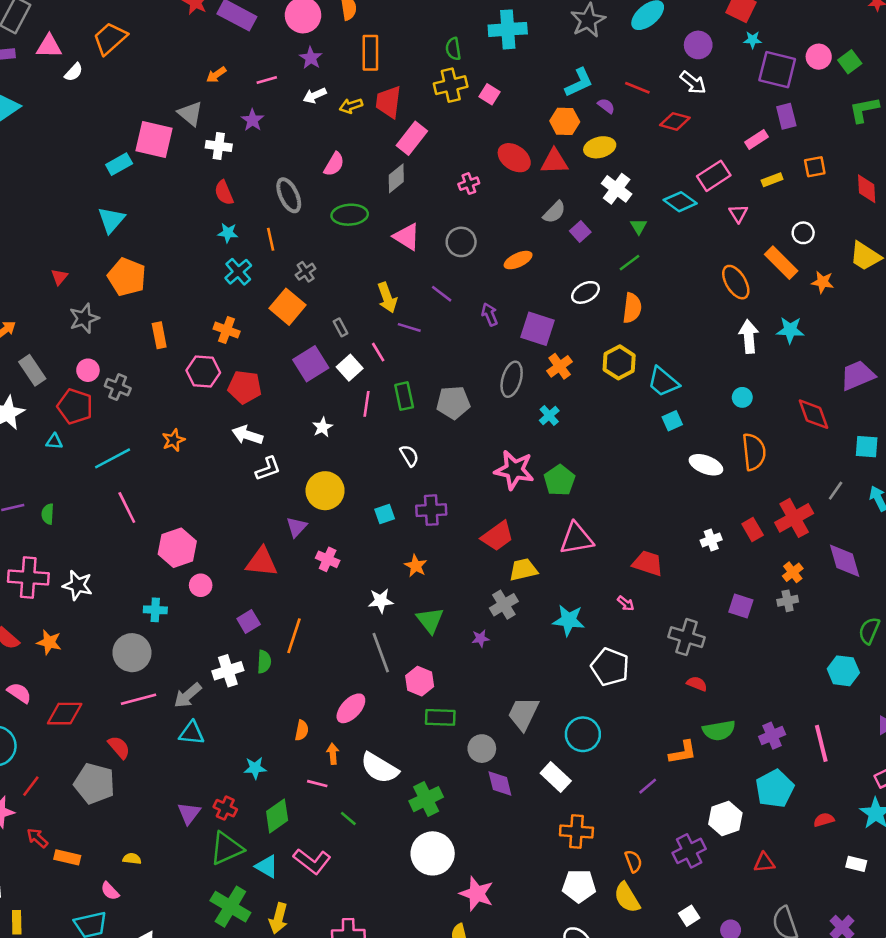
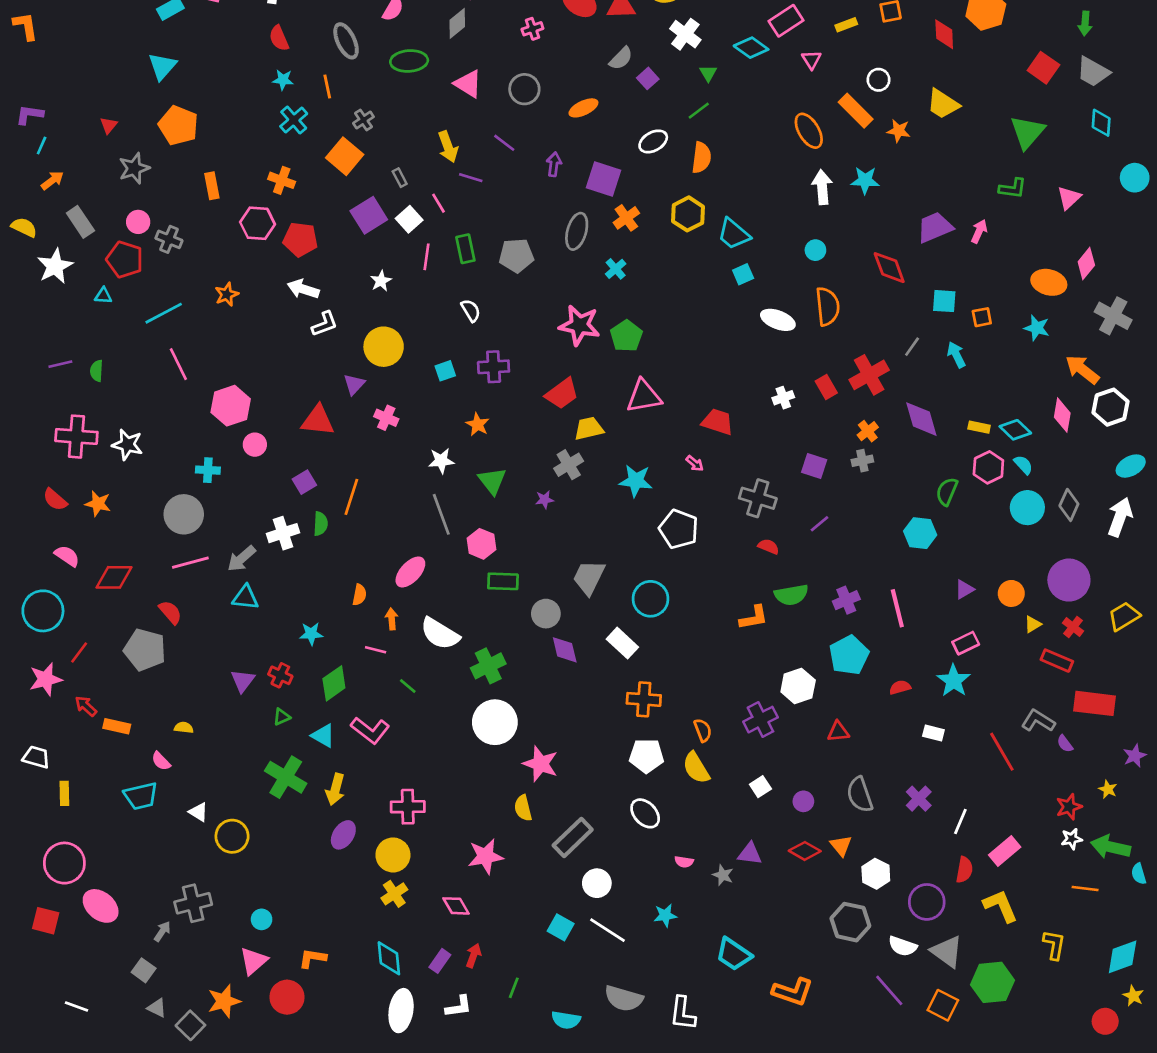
purple arrow: (490, 314) -> (554, 164), turned 30
purple line: (648, 786) -> (819, 524), moved
green triangle: (227, 848) -> (282, 717), size x0.5

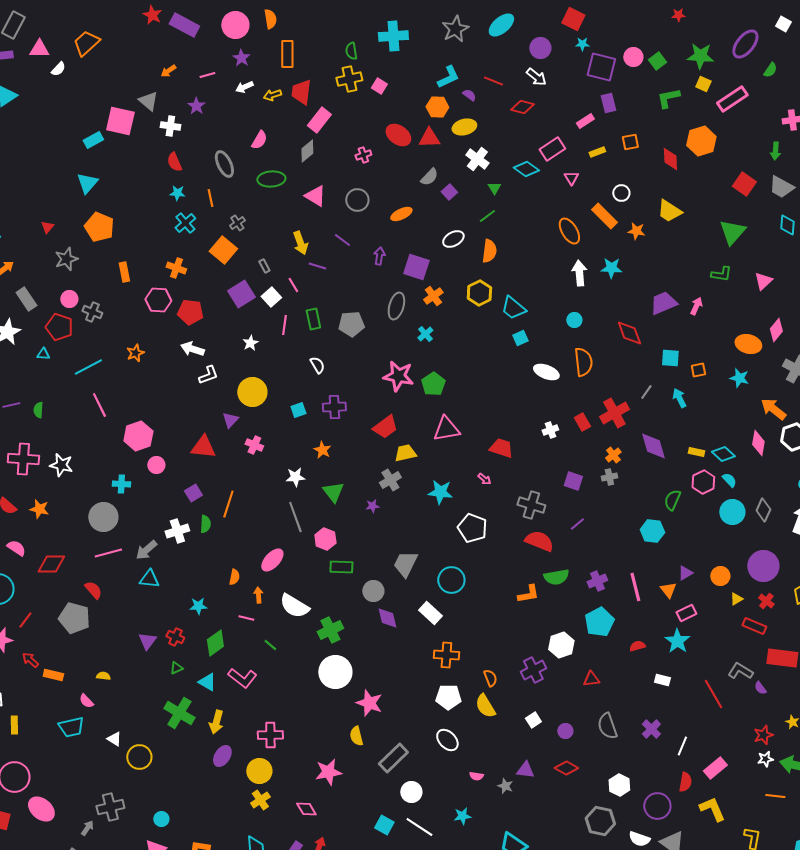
red semicircle: (769, 547) -> (539, 541), size x1.8
orange triangle: (841, 846) -> (668, 590), moved

